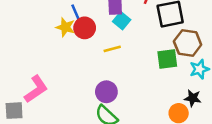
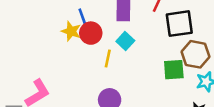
cyan square: (122, 21) -> (125, 41), moved
yellow line: (112, 49) -> (108, 58), moved, turned -66

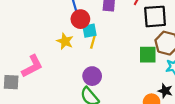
yellow star: (71, 31) -> (65, 41), moved
cyan square: (125, 41) -> (89, 31), moved, turned 32

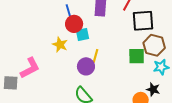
yellow line: (93, 41) -> (96, 56), moved
purple circle: (92, 76) -> (86, 66), moved

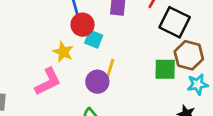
black square: (143, 21) -> (175, 22), turned 30
cyan square: (83, 35) -> (94, 39), turned 32
pink L-shape: (30, 68) -> (48, 82), moved

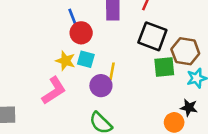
black square: (175, 22) -> (152, 36), moved
cyan square: (94, 39) -> (86, 59), moved

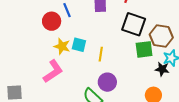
red circle: (81, 33) -> (52, 21), moved
purple circle: (101, 86) -> (107, 82), moved
black star: (189, 108) -> (162, 69), moved

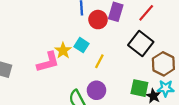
red circle: (52, 21) -> (98, 20), moved
yellow star: (62, 46) -> (63, 51), moved
green square: (144, 49) -> (139, 88), moved

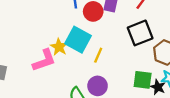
black square: (141, 43) -> (140, 33), turned 35
cyan square: (82, 45) -> (78, 40), size x1.6

